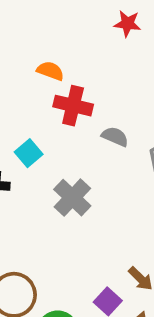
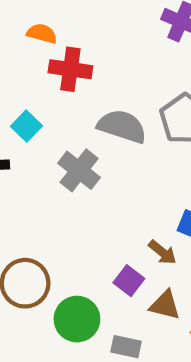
gray semicircle: (115, 137) -> (122, 126), moved, size x1.6

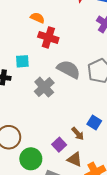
cyan square: (26, 126) -> (22, 61), turned 32

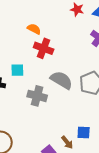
gray cross: (44, 87) -> (37, 96), turned -36
blue square: (94, 123) -> (84, 132), turned -32

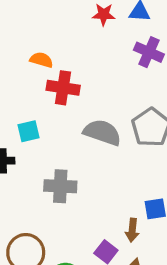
gray cross: (37, 96) -> (60, 186), moved
brown arrow: (67, 142) -> (132, 230), turned 56

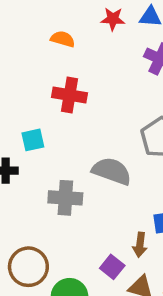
orange semicircle: (41, 60) -> (63, 39), moved
gray semicircle: (102, 132) -> (112, 171), moved

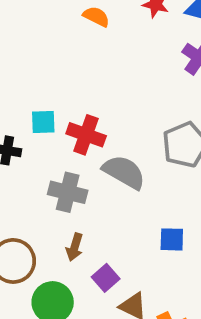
red cross: (70, 95) -> (86, 135), moved
brown arrow: (140, 245) -> (75, 247), moved

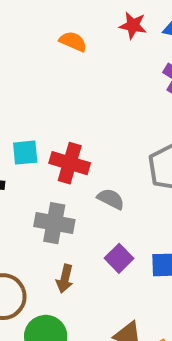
gray semicircle: (124, 172) -> (111, 199), size x0.6
purple square: (106, 278) -> (119, 258), moved

